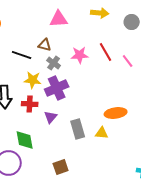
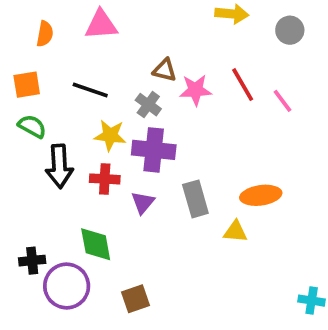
pink triangle: (59, 19) -> (101, 25), moved
brown triangle: (45, 45) -> (165, 70), moved
purple cross: (57, 88) -> (154, 150), turned 30
gray rectangle: (78, 129) -> (195, 199), moved
brown square: (61, 167) -> (136, 299), moved

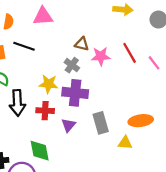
black line: (90, 90) -> (24, 46), moved

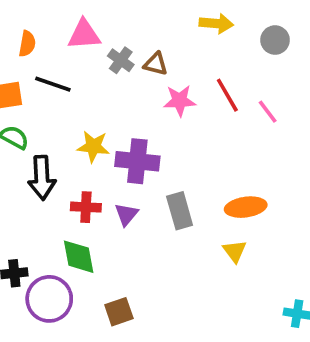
brown triangle: (82, 44) -> (156, 64), moved
gray cross: (72, 65) -> (121, 60), moved
red cross: (45, 111) -> (86, 207), moved
yellow triangle: (125, 143) -> (235, 251), moved, turned 48

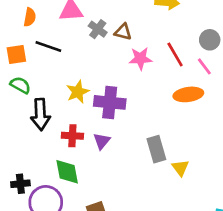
gray circle: (275, 40) -> (210, 40), moved
yellow star: (93, 147) -> (78, 92), turned -30
orange ellipse: (246, 207) -> (188, 94), moved
gray rectangle: (180, 211) -> (156, 149), moved

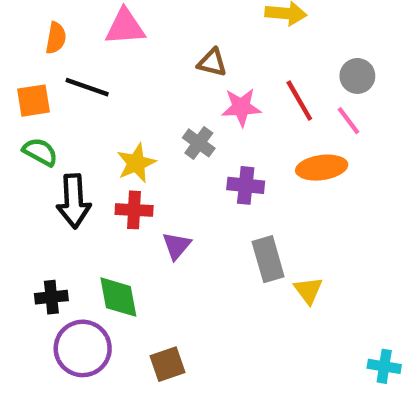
gray cross: (98, 29) -> (199, 143), moved
purple cross: (110, 102) -> (246, 185), moved, size x0.7
red cross: (72, 136) -> (134, 210), moved
black cross: (20, 184) -> (51, 297), moved

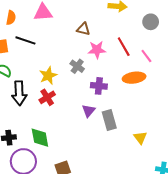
gray circle: (357, 76) -> (151, 22), moved
red cross: (134, 210) -> (47, 97), turned -35
purple triangle: (176, 246) -> (89, 111), moved
yellow triangle: (308, 290) -> (140, 138), moved

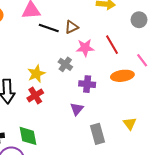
brown triangle: (83, 29) -> (72, 27), turned -40
black line: (25, 40) -> (49, 28), moved
pink line: (146, 56) -> (142, 60), moved
gray rectangle: (109, 120) -> (97, 134), moved
yellow triangle: (140, 138) -> (130, 124), moved

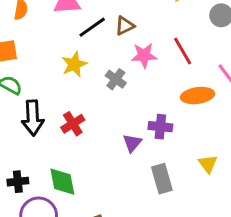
black line: (49, 28) -> (92, 27), turned -54
yellow star: (36, 74) -> (74, 64), moved
purple cross: (87, 84) -> (160, 127), moved

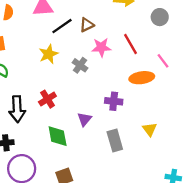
black arrow: (33, 118) -> (17, 109), moved
purple triangle: (132, 143) -> (84, 119), moved
green diamond: (62, 182) -> (58, 136), moved

